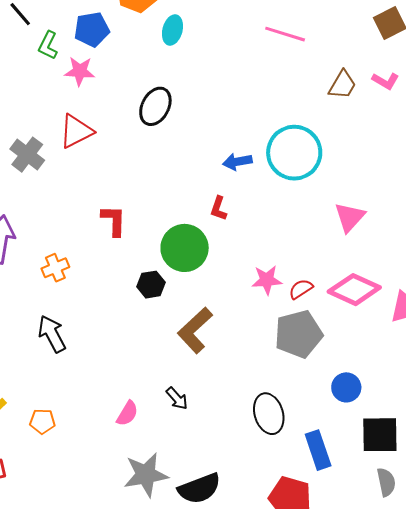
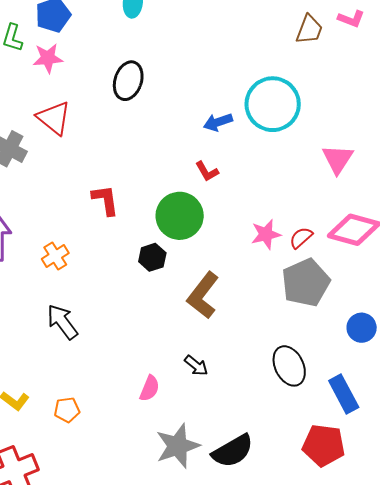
red triangle: (76, 131) -> (54, 118), turned -45
red L-shape: (219, 208) -> (207, 171), turned -40

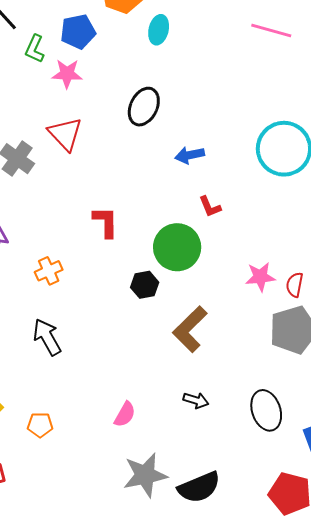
blue arrow: (218, 122) -> (190, 155), moved
red semicircle: (301, 238) -> (295, 285), turned -45
black arrow: (196, 366) -> (196, 400), moved, turned -30

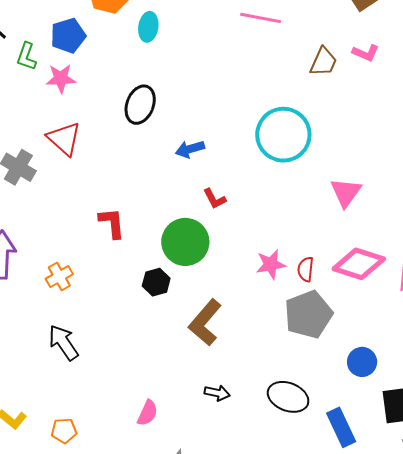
black ellipse: (266, 410) -> (288, 397), turned -45

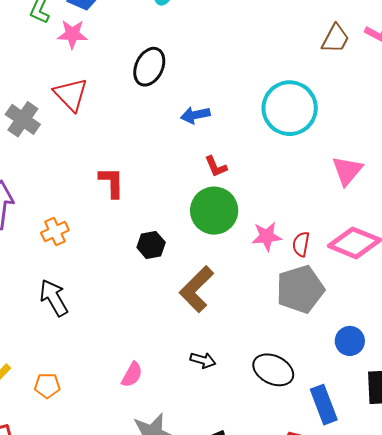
green circle: (185, 242) -> (214, 211), moved

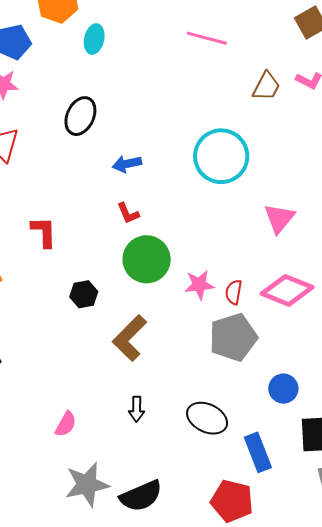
red L-shape: (216, 166) -> (128, 213), moved
black arrow: (203, 360) -> (137, 409), turned 75

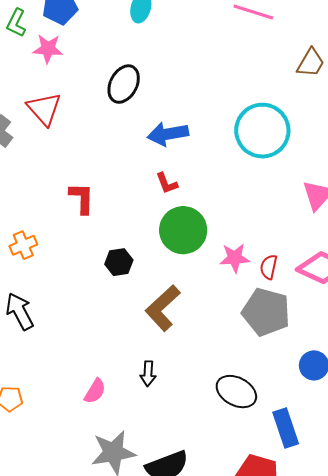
blue arrow: (127, 164) -> (168, 134), size x1.4
gray pentagon: (233, 337) -> (266, 312), turned 30
black arrow: (137, 409) -> (148, 374), moved

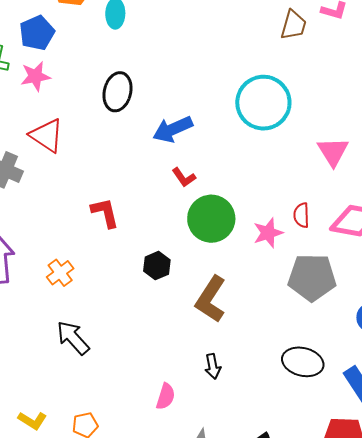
red semicircle: (269, 267) -> (301, 215), moved

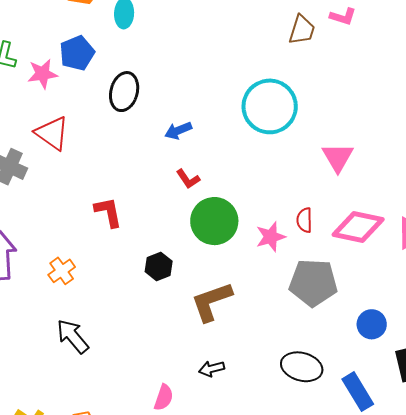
blue pentagon: (37, 33) -> (77, 53), moved
blue arrow: (173, 129) -> (178, 131), size x0.7
brown L-shape: (211, 299) -> (211, 301), turned 36
black arrow: (213, 366) -> (212, 369), turned 85

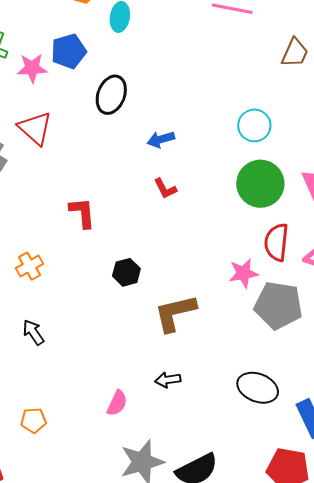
cyan circle: (270, 106) -> (254, 125), size x0.6
red semicircle: (304, 220) -> (276, 242), size x1.5
green circle: (214, 221) -> (260, 184), moved
pink star: (271, 237) -> (243, 273), moved
black arrow: (73, 336) -> (33, 332), size x0.7

